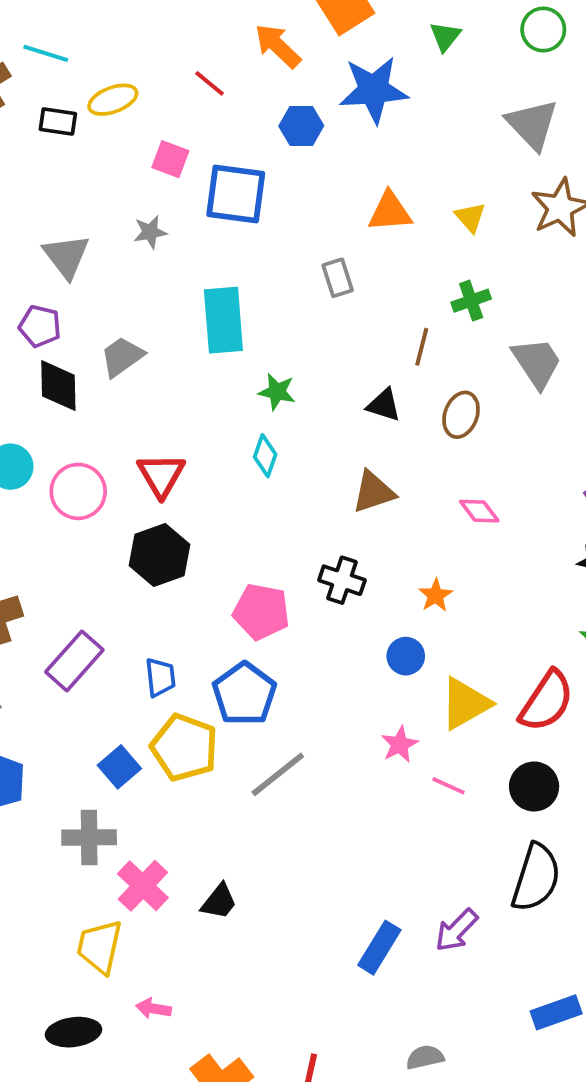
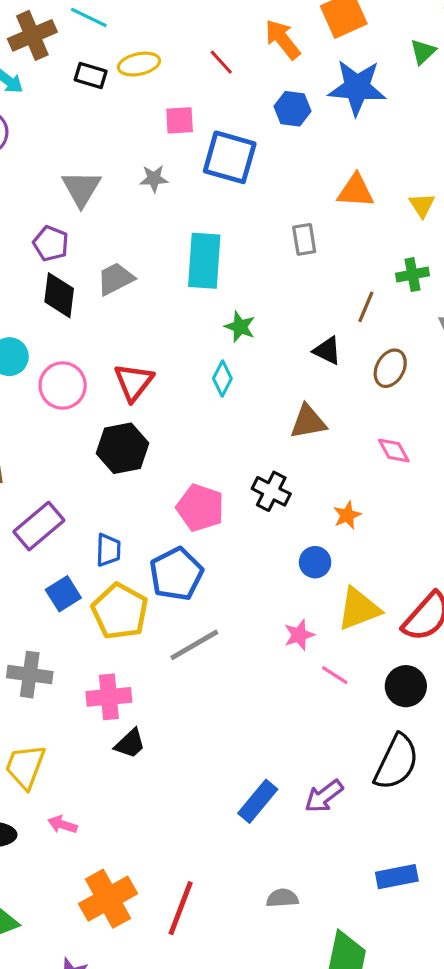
pink square: (170, 159) -> (180, 120), turned -32
blue square: (119, 767) -> (63, 594), moved
pink cross: (143, 886) -> (109, 697), moved, turned 33

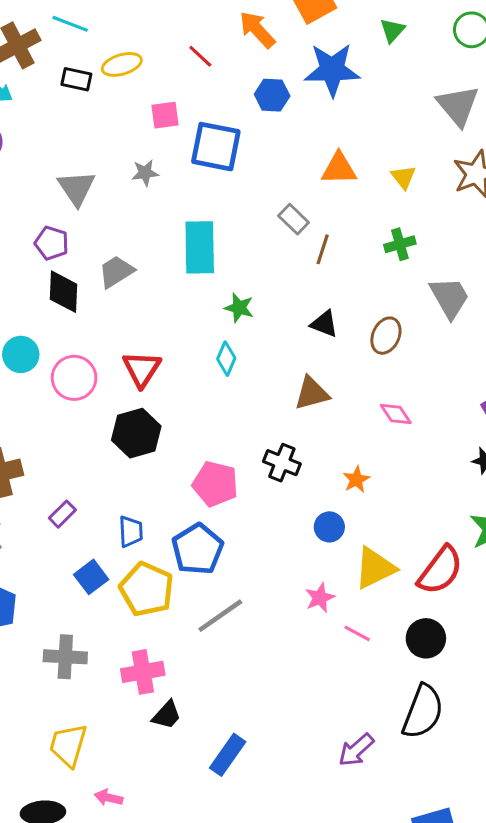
gray rectangle: (304, 239) -> (294, 219), turned -32
brown line: (366, 307) -> (323, 249), moved
purple rectangle: (39, 526) -> (62, 514), size x0.6
blue rectangle: (258, 801) -> (228, 755), moved

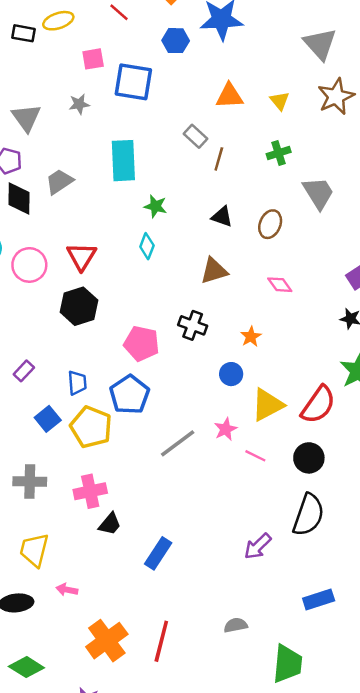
gray line: (220, 616) -> (178, 443), moved

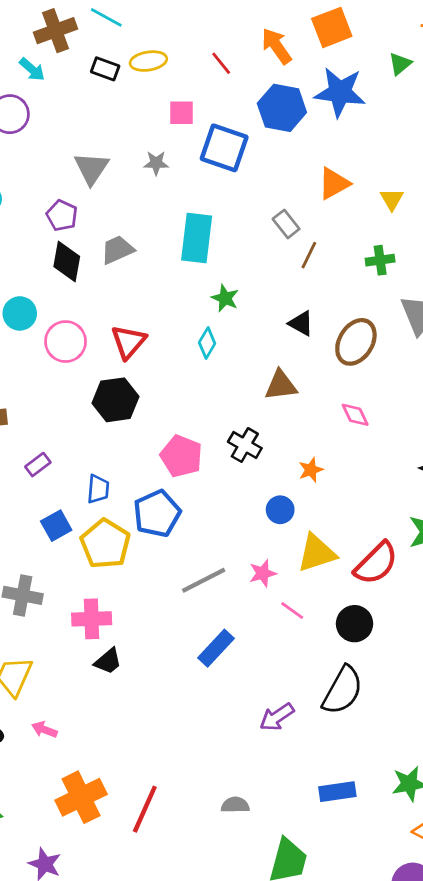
blue hexagon: (176, 41) -> (282, 108), size x1.5
orange triangle: (229, 96) -> (334, 183), turned -36
brown ellipse: (270, 224) -> (356, 342), size x1.4
blue rectangle: (158, 553) -> (216, 648), moved

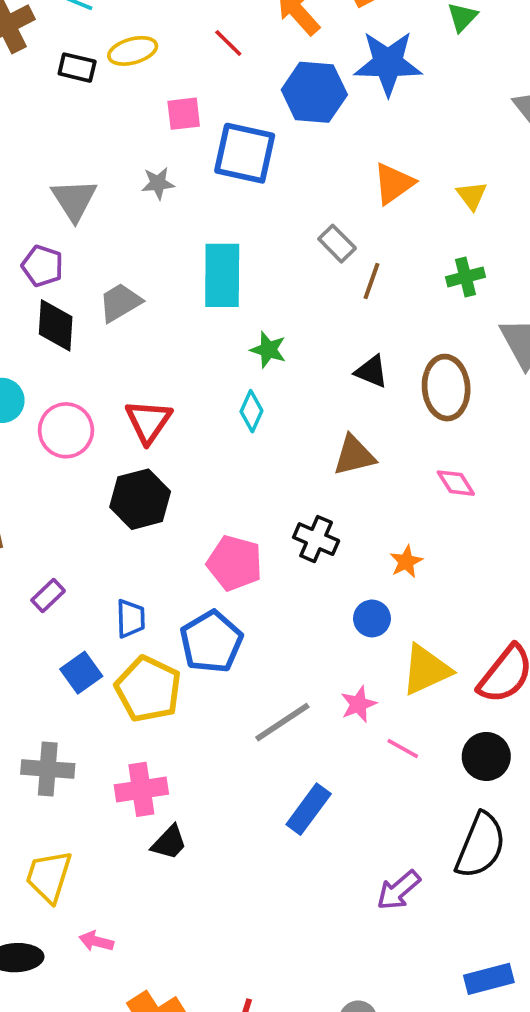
brown ellipse: (356, 342) -> (446, 388), turned -30

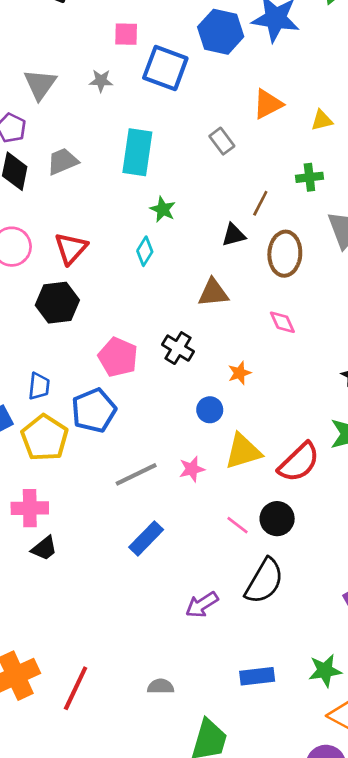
yellow triangle: (472, 195) -> (322, 120), turned 45
brown line: (371, 281) -> (260, 203), moved
black triangle: (372, 371) -> (234, 235), turned -45
pink line: (403, 749) -> (237, 525), moved

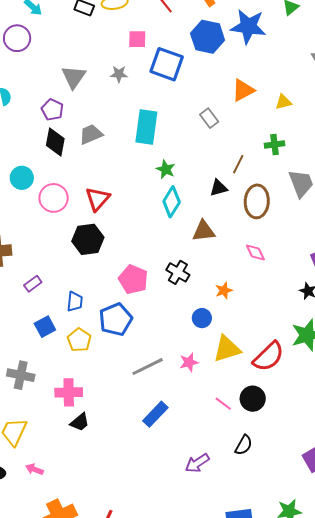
cyan diamond: (145, 251) -> (172, 202), moved, size x1.4
yellow pentagon: (45, 438) -> (79, 340), size x0.7
black semicircle: (264, 581) -> (244, 445), size x0.6

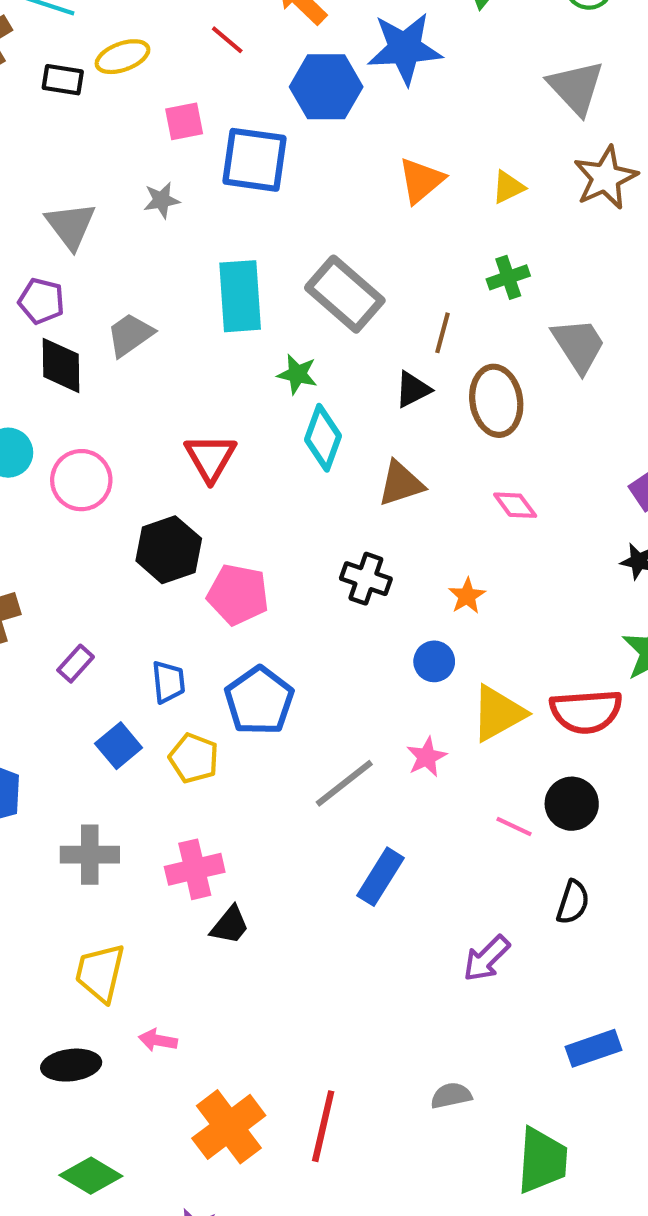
gray rectangle: (209, 118) -> (345, 294), moved, size x1.8
red triangle: (98, 199) -> (210, 458), moved
pink pentagon: (133, 279) -> (238, 595), moved
red semicircle: (268, 357) -> (586, 711), turned 52

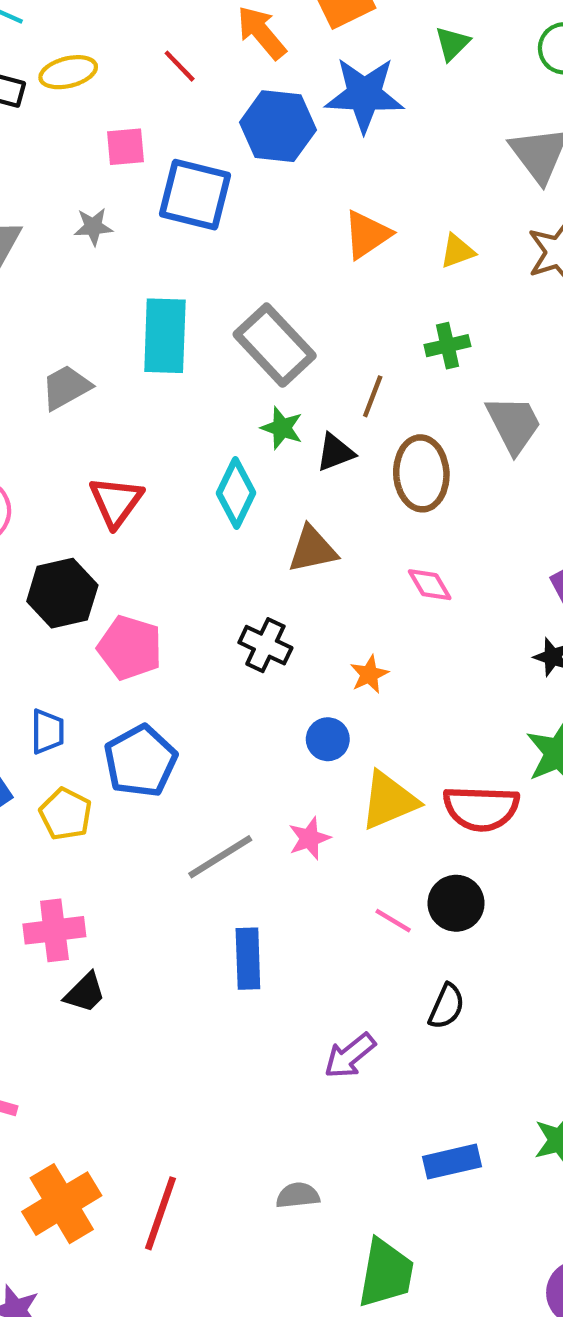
gray trapezoid: (130, 335) -> (66, 387), moved
green star: (297, 374) -> (282, 428), moved
blue rectangle: (380, 877) -> (248, 959), turned -40

